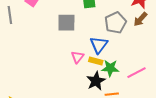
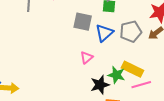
blue triangle: (99, 45) -> (104, 33), moved
yellow rectangle: (96, 61) -> (132, 69), moved, size x1.5

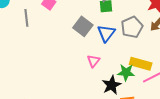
gray square: (83, 22) -> (83, 26), turned 36

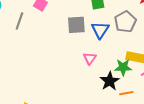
gray line: (26, 18) -> (19, 21), turned 30
gray square: (83, 26) -> (76, 25), turned -36

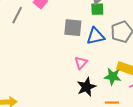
blue triangle: (100, 30) -> (96, 36), turned 36
black star: (110, 81) -> (86, 87), moved

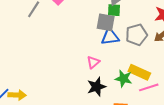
gray square: (73, 28) -> (106, 22), moved

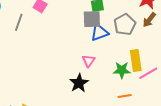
yellow rectangle: (139, 72) -> (136, 61), turned 70
black star: (96, 87) -> (79, 83), moved

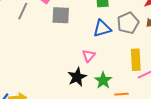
gray square: (92, 19) -> (61, 15), moved
green star: (122, 70) -> (103, 80), moved, turned 30

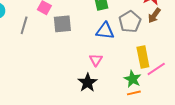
blue triangle: (102, 28) -> (105, 31), turned 30
green star: (103, 80) -> (133, 79), moved

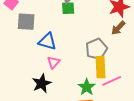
gray pentagon: (130, 22) -> (96, 49), moved
blue triangle: (105, 31) -> (47, 41), moved

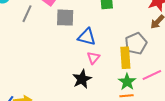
yellow rectangle: (101, 67) -> (125, 58), moved

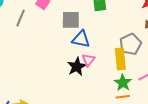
gray square: (65, 18) -> (71, 20), moved
black star: (82, 79) -> (77, 67), moved

